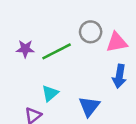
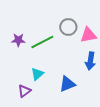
blue triangle: (89, 106) -> (67, 84), turned 30

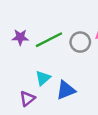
gray circle: (68, 27) -> (80, 42), moved
blue triangle: (67, 84) -> (66, 90), moved

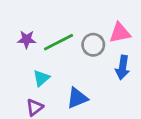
cyan triangle: (43, 78) -> (41, 78), moved

